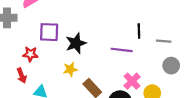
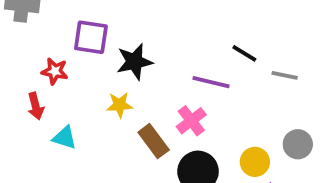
black line: (139, 31) -> (244, 53), turned -64
gray circle: (171, 66) -> (298, 144), moved
pink cross: (132, 81) -> (191, 121), moved

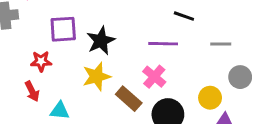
gray line: (285, 75) -> (221, 44), moved
yellow star: (120, 105) -> (97, 76), size x1.4

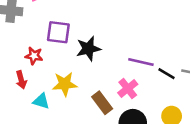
black line: (184, 16) -> (166, 74), moved
yellow star: (97, 76) -> (65, 84), moved

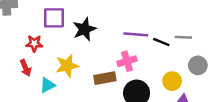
pink cross: (128, 89) -> (127, 61), turned 30
cyan triangle: (41, 101) -> (47, 85), turned -35
brown rectangle: (102, 103) -> (105, 78), turned -55

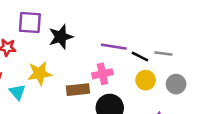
yellow circle: (172, 81) -> (146, 80), moved
cyan triangle: (47, 85) -> (17, 92), turned -49

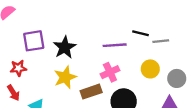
black line: (140, 57) -> (141, 33), moved
yellow star: (40, 73) -> (65, 77), moved
gray circle: (176, 84) -> (177, 78), moved

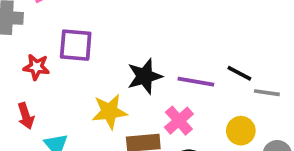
black star: (65, 47) -> (145, 76), moved
red star: (18, 68) -> (36, 67), moved
pink cross: (110, 72) -> (179, 121), turned -30

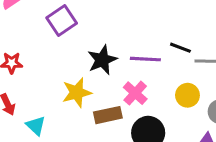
purple square: (76, 45) -> (62, 21), moved, turned -32

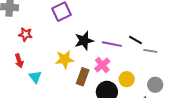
yellow circle: (187, 95) -> (127, 79), moved
brown rectangle: (108, 115) -> (83, 77), turned -66

